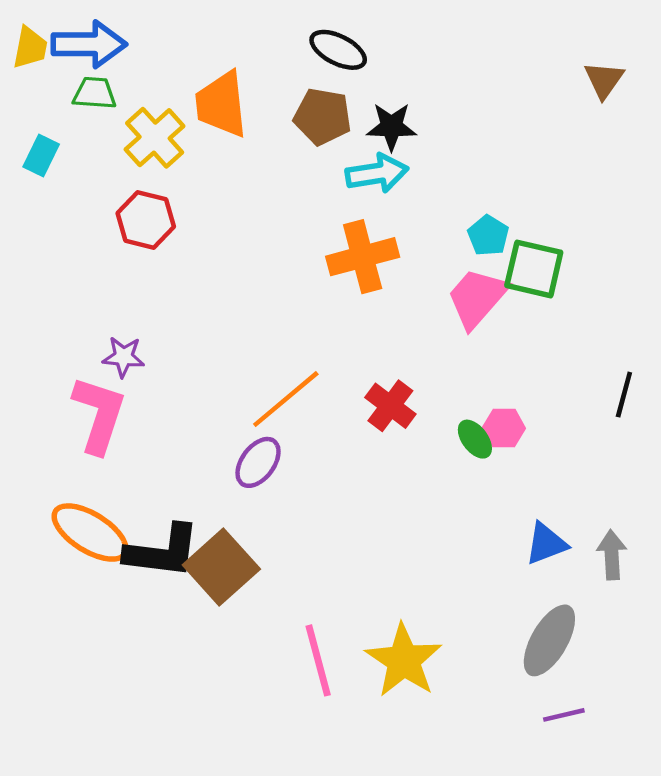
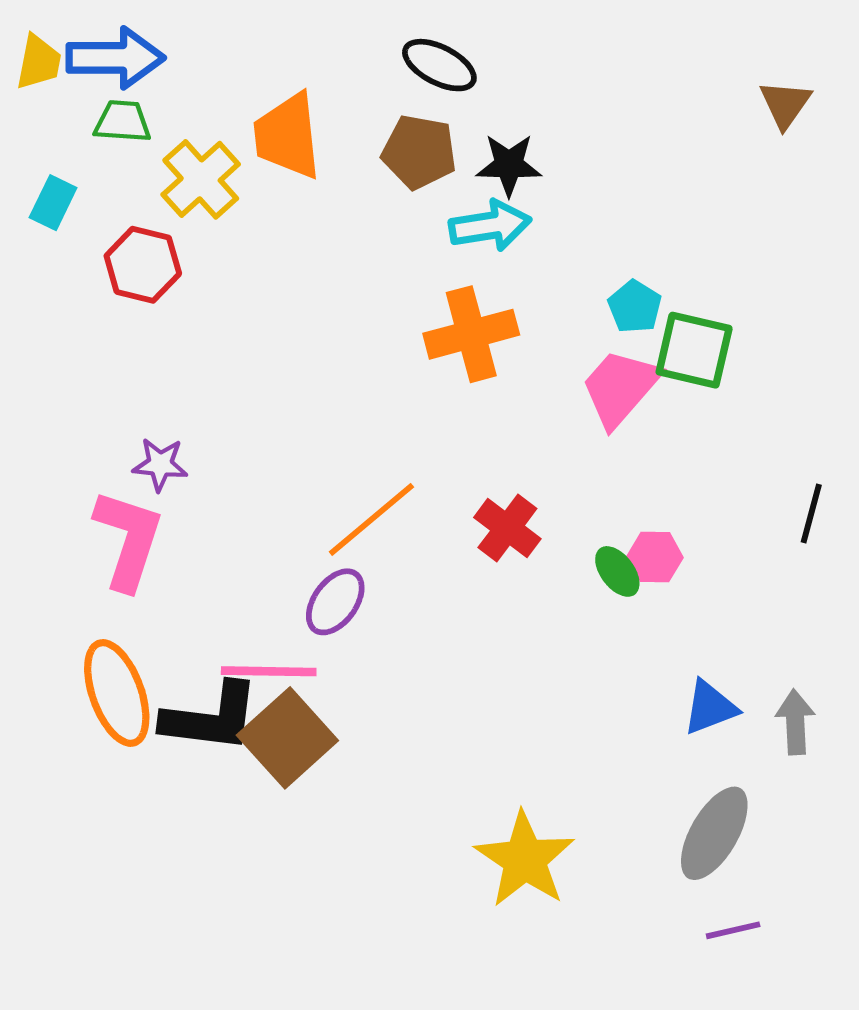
red hexagon: (146, 220) -> (143, 265), moved
orange ellipse: (90, 533) -> (117, 693), turned 38
pink line: (318, 660) -> (269, 671), moved, turned -74

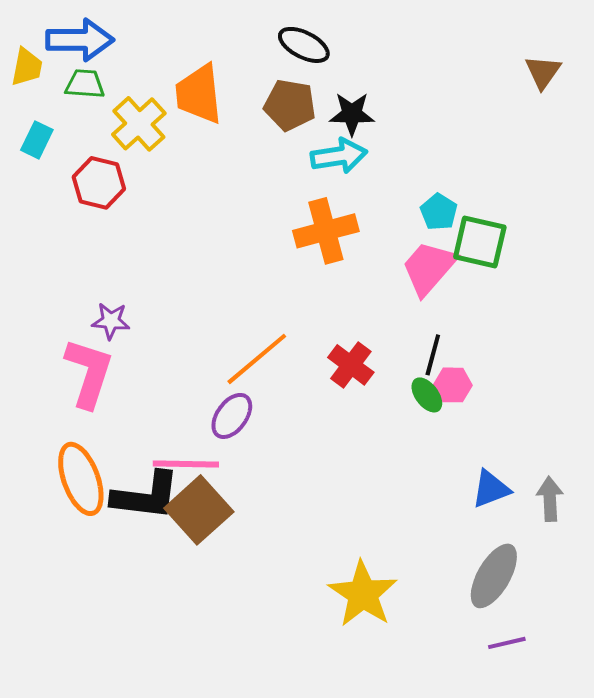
yellow trapezoid: (39, 62) -> (27, 67), moved
black line: (811, 514) -> (433, 355), moved

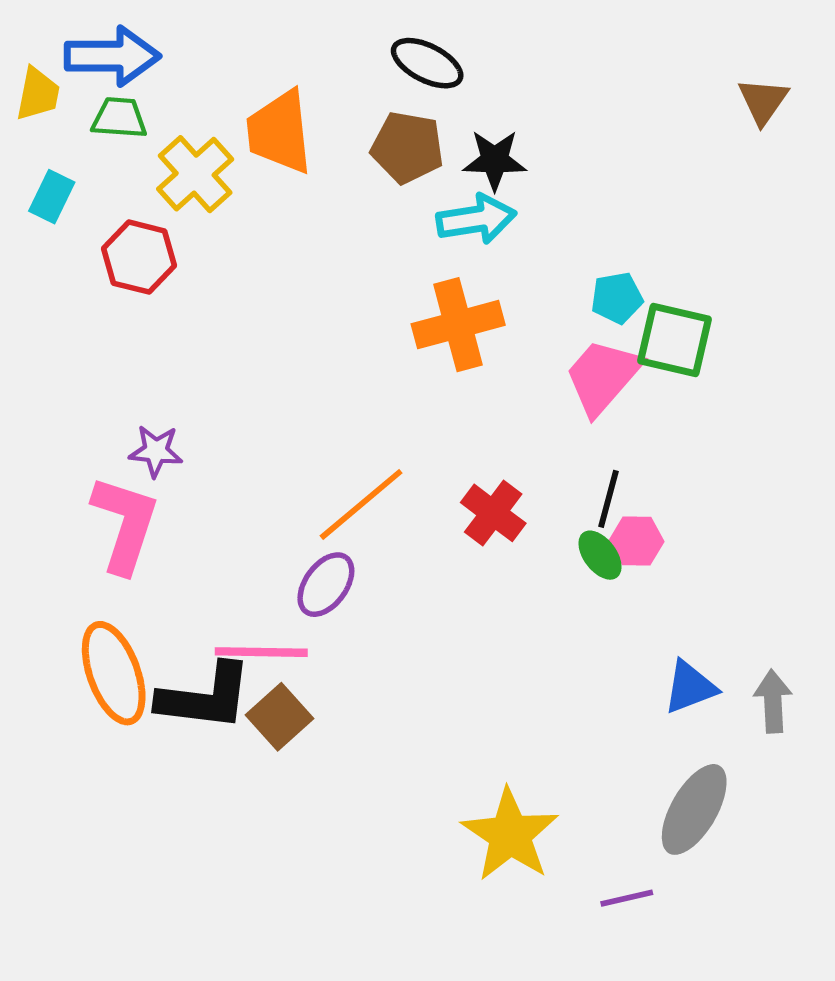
cyan pentagon: (439, 212) -> (617, 298), turned 30
brown square: (199, 510) -> (280, 717), size x0.7
purple line: (507, 643) -> (627, 898), moved

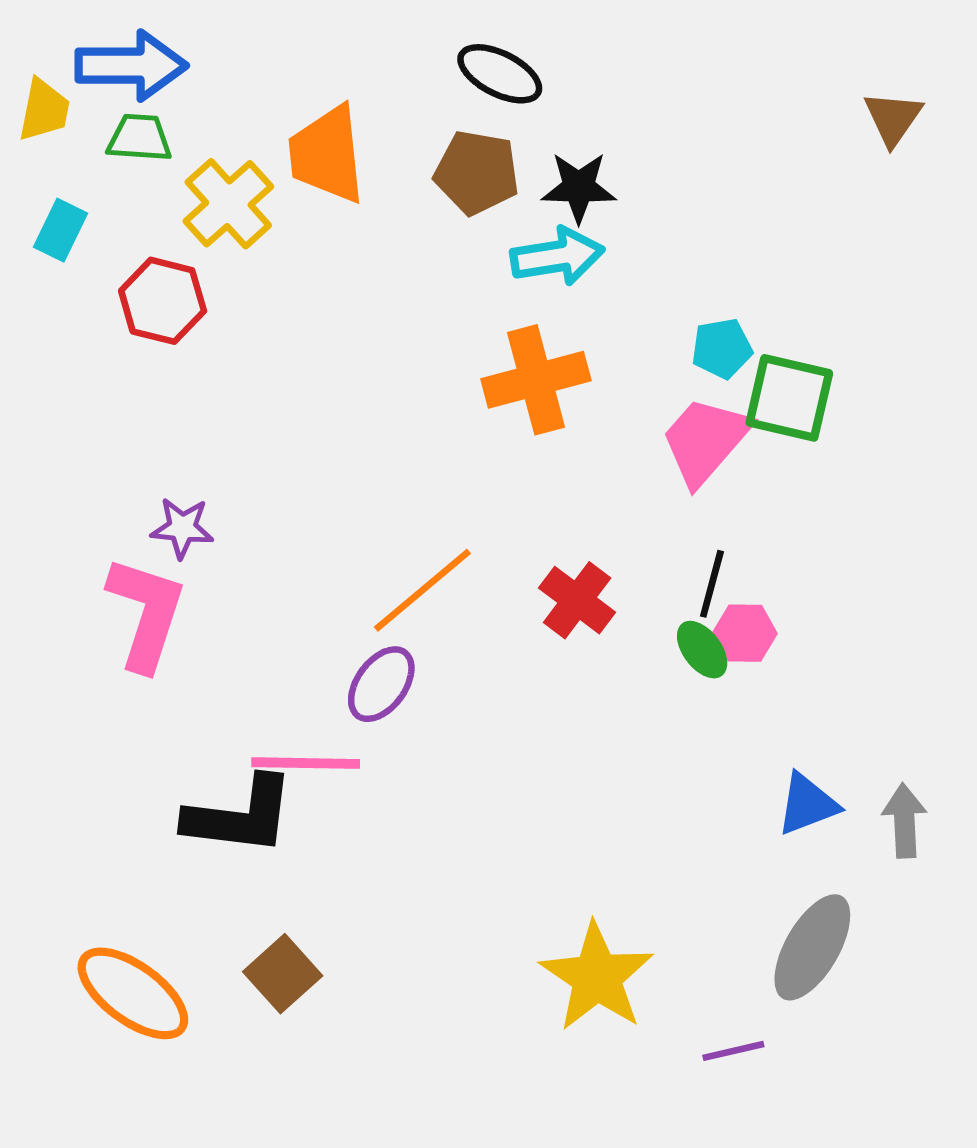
orange ellipse: (114, 673) -> (133, 993), moved, turned -34
brown square: (280, 717) -> (283, 974), moved

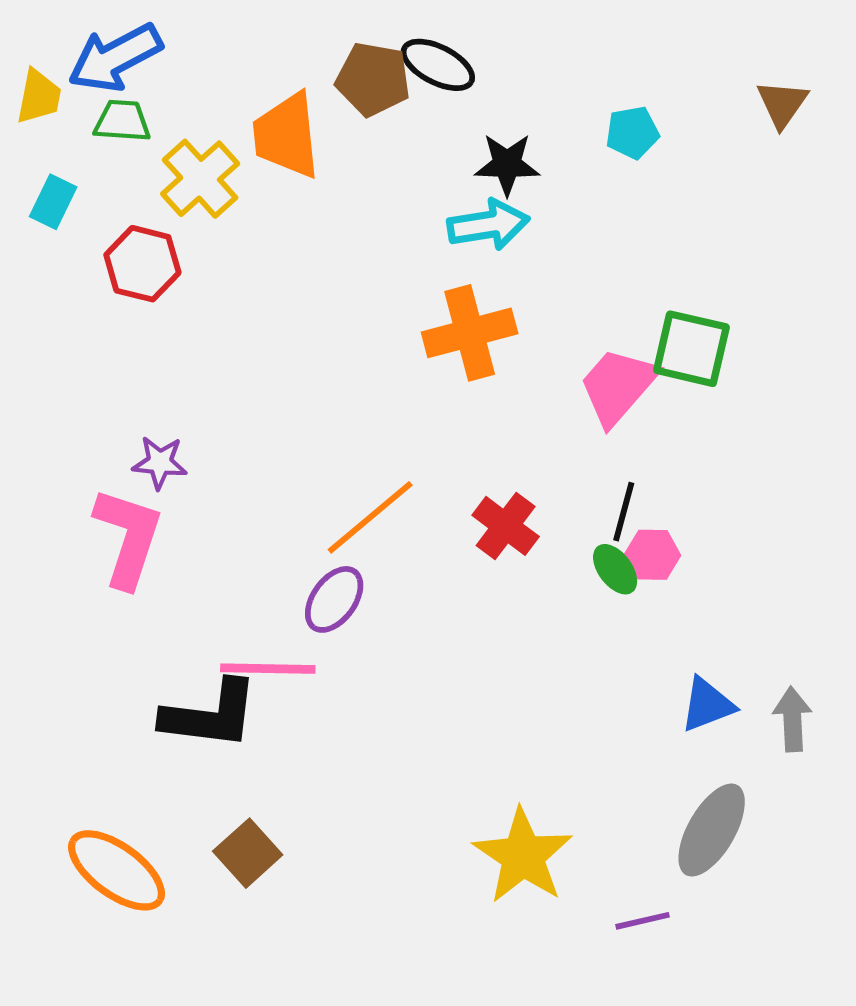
blue arrow: (131, 66) -> (115, 58), turned 152
brown pentagon: (477, 172) -> (373, 79), moved
cyan pentagon: (722, 349) -> (632, 133), moved

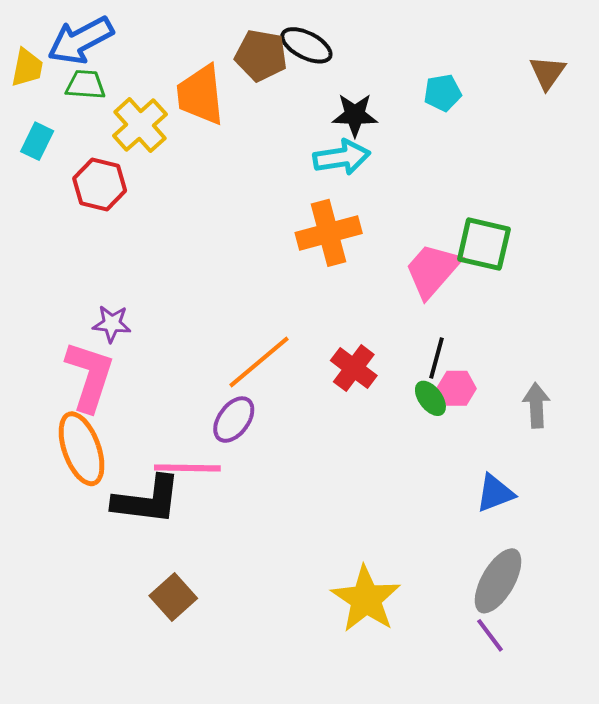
gray arrow: (792, 719) -> (536, 405), moved
orange ellipse: (117, 870) -> (82, 449), moved, turned 34
purple line: (642, 921) -> (490, 635), moved, turned 66

